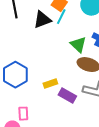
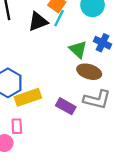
yellow rectangle: (50, 84) -> (28, 97), moved, size x1.6

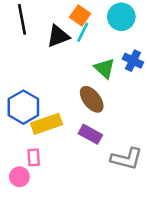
brown ellipse: (89, 72) -> (92, 99), moved, turned 35
gray L-shape: (97, 100) -> (126, 159), moved

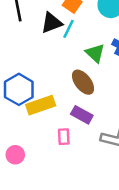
cyan line: (83, 32) -> (68, 29), moved
pink rectangle: (34, 157) -> (64, 137), moved

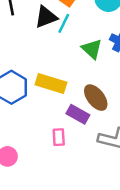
brown ellipse: (83, 82) -> (96, 98), moved
yellow rectangle: (41, 105) -> (51, 83), moved, turned 36

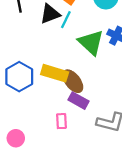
green triangle: (92, 49) -> (91, 42), size x1.4
brown ellipse: (96, 98) -> (73, 81), moved

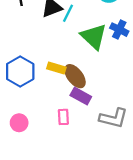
yellow rectangle: (55, 73) -> (56, 68), size x0.7
pink circle: (16, 138) -> (19, 123), moved

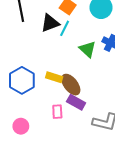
green triangle: (94, 37) -> (87, 49), size x0.7
pink rectangle: (63, 117) -> (57, 112), moved

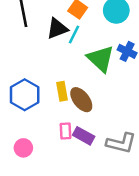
green triangle: (87, 49) -> (101, 59), size x1.4
yellow rectangle: (54, 77) -> (62, 91), turned 63
purple rectangle: (76, 102) -> (84, 136), moved

